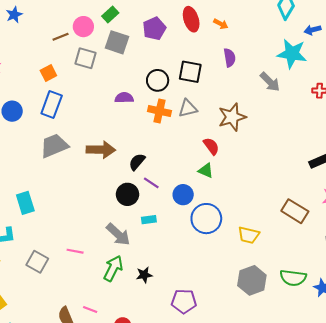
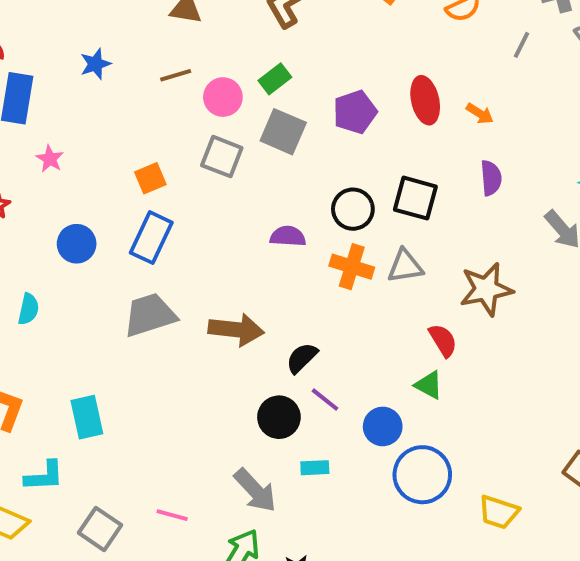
brown line: (61, 37) -> (176, 75), moved

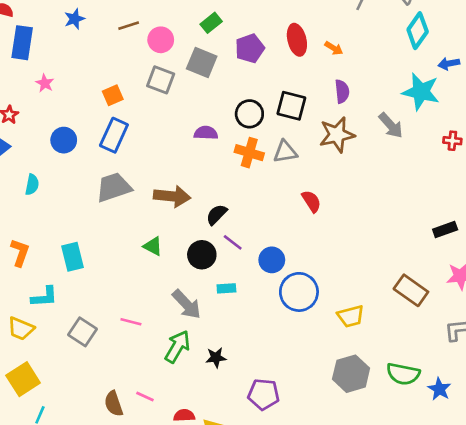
green rectangle: (275, 79) -> (211, 23), moved
brown star: (486, 289) -> (337, 135), moved
green triangle: (429, 385) -> (153, 246), moved
yellow trapezoid: (499, 512) -> (351, 316), turned -32

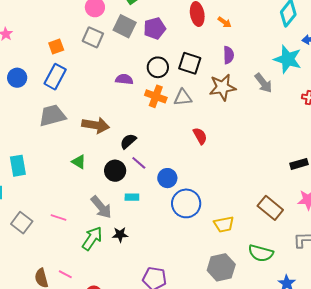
purple pentagon: (250, 48) -> (155, 28), moved
black star: (216, 358) -> (120, 235), moved
green semicircle: (403, 374) -> (261, 253), moved

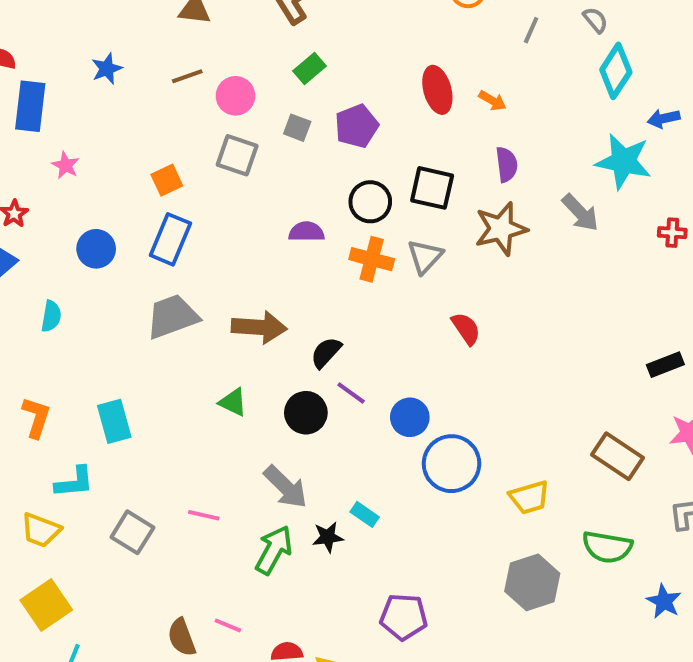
gray square: (125, 26) -> (297, 128), size x0.6
gray triangle: (183, 98) -> (425, 256), turned -36
cyan rectangle: (132, 197) -> (365, 514), moved, turned 40

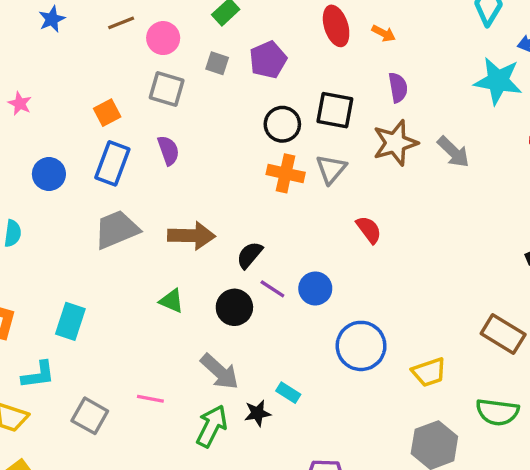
gray arrow: (580, 213) -> (453, 152), moved
purple semicircle: (307, 232) -> (168, 150), moved, turned 72
blue circle: (410, 417) -> (315, 288), moved
cyan rectangle: (114, 421) -> (70, 321), turned 36

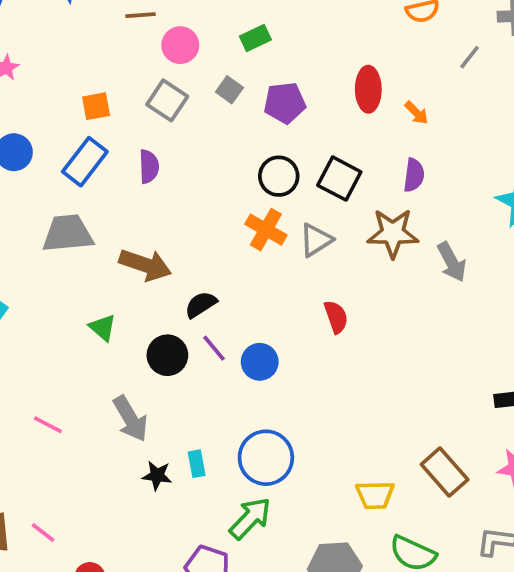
blue circle: (361, 346) -> (266, 458), moved
yellow trapezoid: (429, 372) -> (375, 495), moved
cyan rectangle: (288, 393) -> (197, 464), turned 30
green arrow: (212, 426) -> (250, 518), moved

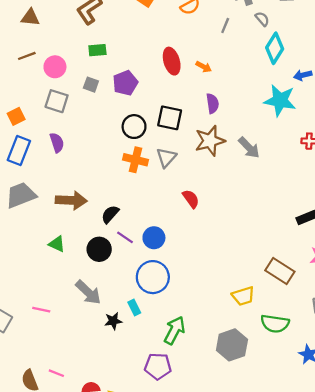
green rectangle: (255, 38) -> (97, 50), turned 36
blue circle: (266, 458) -> (153, 277), moved

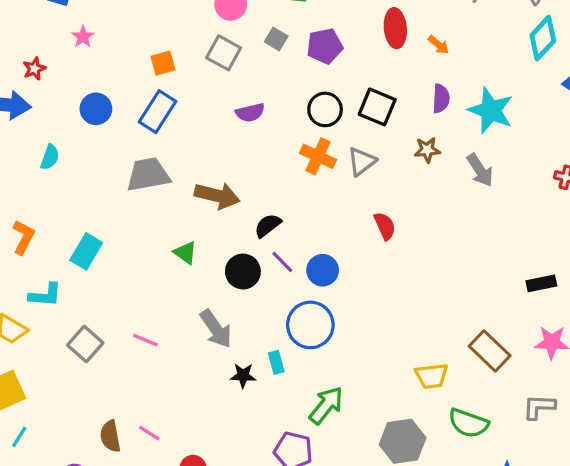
cyan star: (280, 100) -> (491, 110), moved
brown star: (210, 141) -> (427, 150), size x0.6
purple semicircle: (57, 143) -> (250, 113), moved, turned 84

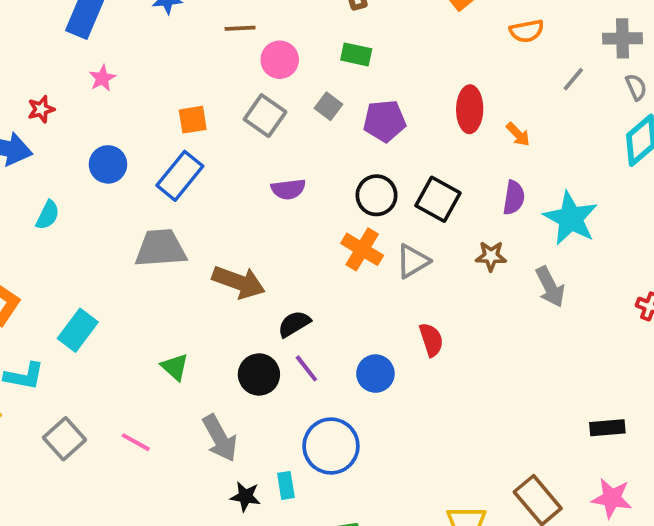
green triangle: (185, 253) -> (175, 367), moved
blue circle: (323, 270) -> (375, 374), moved

